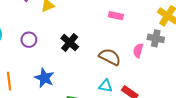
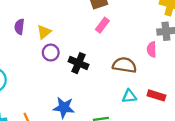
pink rectangle: (116, 16) -> (102, 25), moved, turned -48
purple circle: (29, 40) -> (51, 53), moved

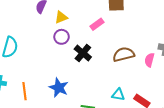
pink rectangle: (102, 25) -> (97, 24), moved
brown semicircle: (124, 65) -> (124, 54), moved, turned -40

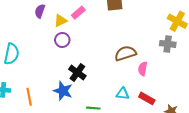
pink rectangle: (97, 24) -> (78, 13), moved
black cross: (83, 53) -> (77, 72), moved
pink semicircle: (149, 60) -> (143, 69), moved

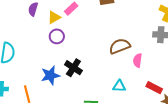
blue star: (63, 91) -> (50, 75), moved, turned -30
red rectangle: (147, 98) -> (154, 88), moved

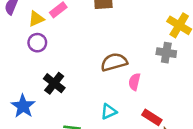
blue star: (50, 75) -> (23, 106), moved, turned -30
cyan triangle: (119, 86) -> (109, 112), turned -32

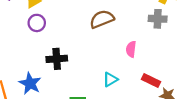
brown semicircle: (114, 62) -> (102, 19), moved
black cross: (54, 83) -> (57, 59), turned -36

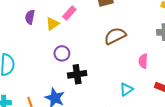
purple circle: (37, 23) -> (62, 53), moved

